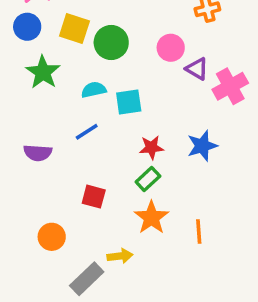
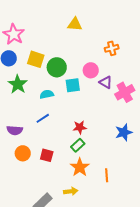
cyan square: (129, 102) -> (73, 85), moved
blue star: (202, 146) -> (124, 132), moved
orange circle: (52, 237) -> (23, 153), moved
yellow arrow: (120, 256) -> (71, 191), moved

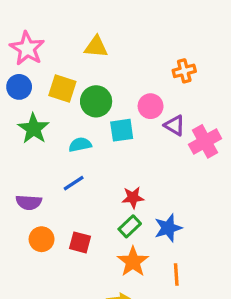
yellow triangle: (75, 24) -> (96, 47), moved
blue star: (124, 132) -> (168, 228), moved

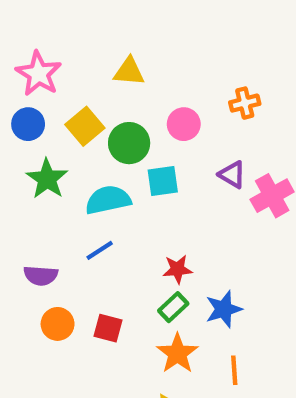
yellow square: (62, 89) -> (85, 126), turned 32
pink circle: (151, 106) -> (184, 124), moved
cyan semicircle: (80, 145) -> (108, 200), size x1.5

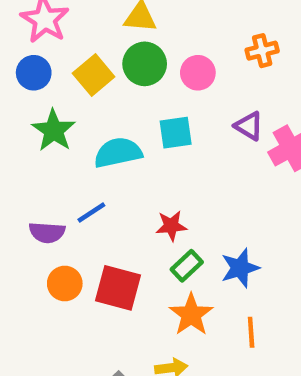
green circle: (129, 143) -> (145, 64), moved
blue line: (100, 250) -> (91, 213), moved
red star: (177, 269) -> (171, 226), moved
red square: (108, 328) -> (118, 288), size x1.5

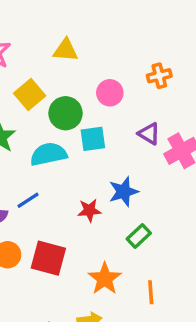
green circle: (145, 64) -> (66, 113), moved
green rectangle: (187, 266) -> (139, 236), moved
blue star: (240, 268) -> (123, 192), moved

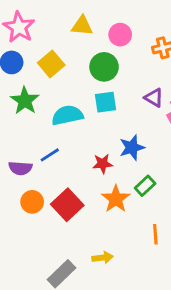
pink circle: (110, 93) -> (120, 35), moved
green circle: (66, 113) -> (104, 67), moved
red square: (48, 258) -> (67, 205), turned 32
orange star: (105, 279) -> (116, 199), moved

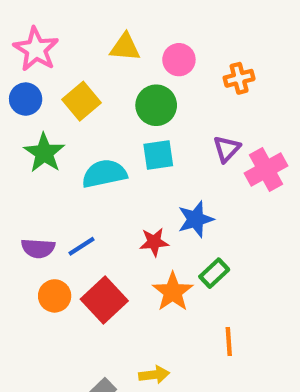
purple triangle: (154, 98) -> (227, 149), turned 42
blue line: (50, 155) -> (82, 246), moved

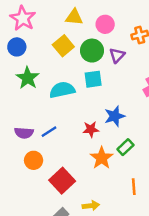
yellow square: (82, 101) -> (63, 46), moved
purple triangle: (227, 149) -> (117, 55), moved
red square: (104, 300) -> (62, 181), moved

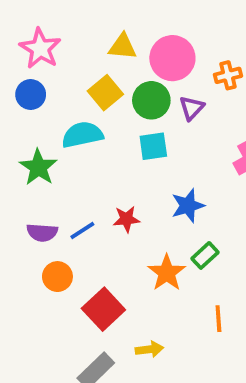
pink circle: (105, 24) -> (172, 58), size x1.5
green star: (28, 78) -> (38, 167), moved
cyan semicircle: (62, 90) -> (82, 135), moved
red star: (91, 129) -> (126, 219), moved

